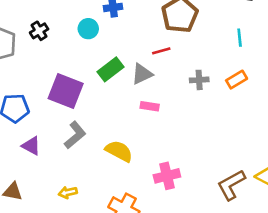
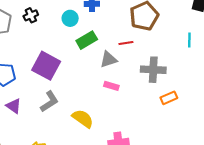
green rectangle: (111, 69) -> (87, 40), moved
gray cross: (199, 80) -> (153, 70), size x1.6
orange rectangle: (237, 80) -> (169, 98), moved

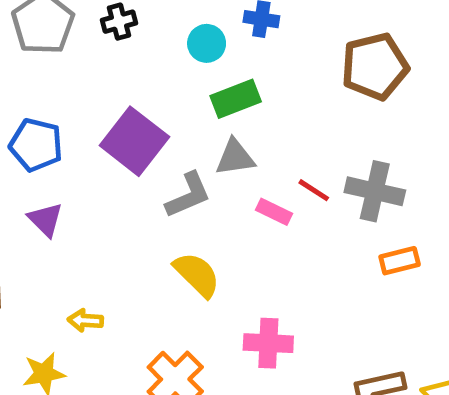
red line: (126, 43) -> (314, 190), moved, turned 32
gray triangle: (108, 59) -> (235, 157), moved
gray L-shape: (49, 102) -> (188, 195), moved

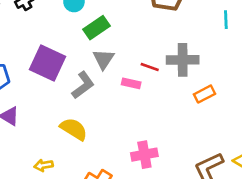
gray triangle: (235, 157) -> (103, 59), turned -35
yellow semicircle: (197, 275) -> (74, 129), moved

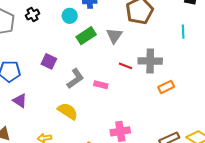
gray triangle: (103, 59) -> (114, 36), moved
purple square: (47, 63) -> (49, 61), size x0.6
pink rectangle: (131, 83) -> (101, 85), moved

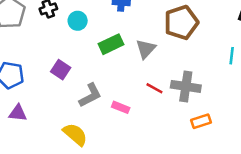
cyan circle: (70, 16) -> (78, 21), moved
purple triangle: (20, 101) -> (18, 113), turned -35

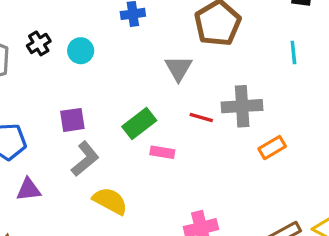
green rectangle: (111, 44) -> (139, 123), moved
purple square: (61, 70) -> (72, 120), turned -30
gray L-shape: (90, 95) -> (85, 159), moved

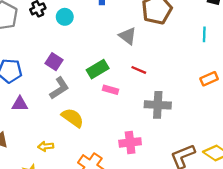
gray triangle: (178, 68) -> (128, 36), turned -30
gray cross: (242, 106) -> (158, 105), moved
purple square: (72, 120) -> (54, 62), turned 35
orange rectangle: (272, 148) -> (209, 79), moved

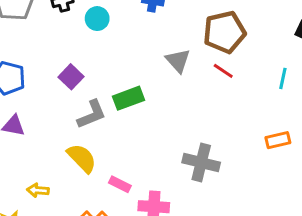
red line: (139, 70) -> (223, 71), moved
gray L-shape: (59, 88) -> (92, 114), moved
pink rectangle: (111, 90) -> (120, 184), moved

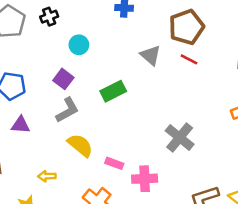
cyan circle: (97, 19) -> (79, 45), moved
gray L-shape: (92, 114) -> (67, 110), moved
gray cross: (201, 163) -> (180, 138), turned 32

